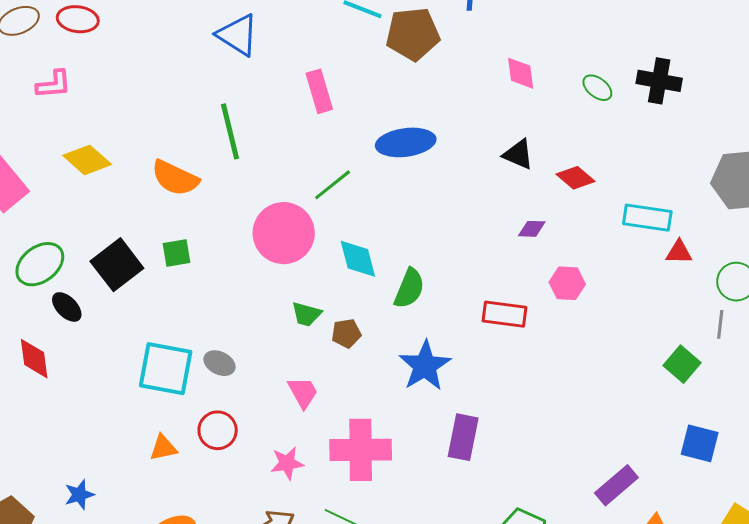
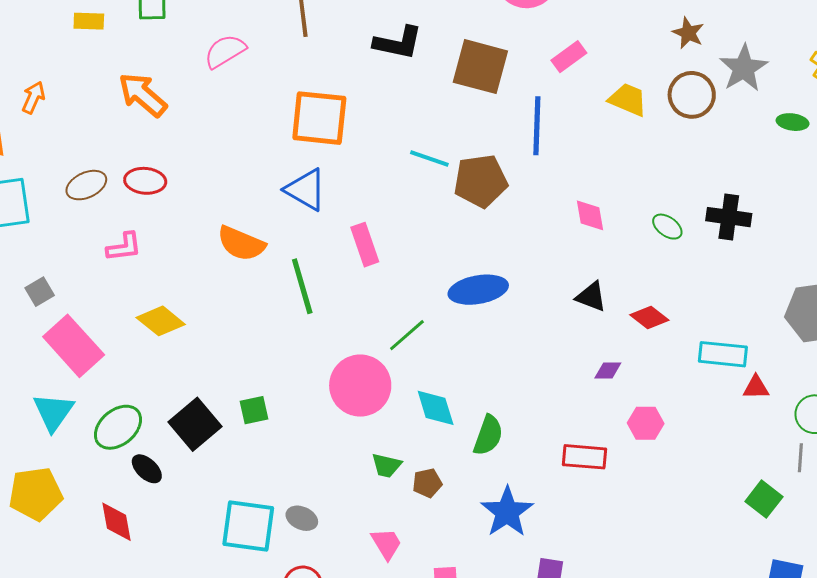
pink rectangle: (319, 91) -> (365, 245), moved
orange semicircle: (175, 178) -> (241, 244), moved

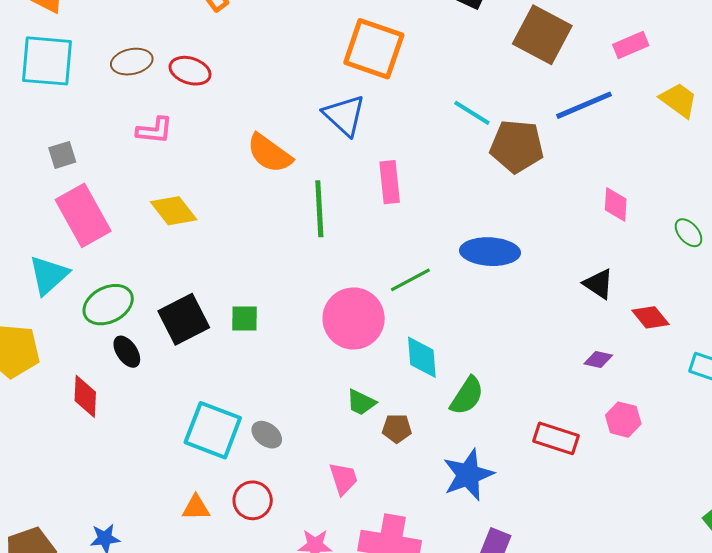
blue line: (537, 126) -> (584, 105), turned 52

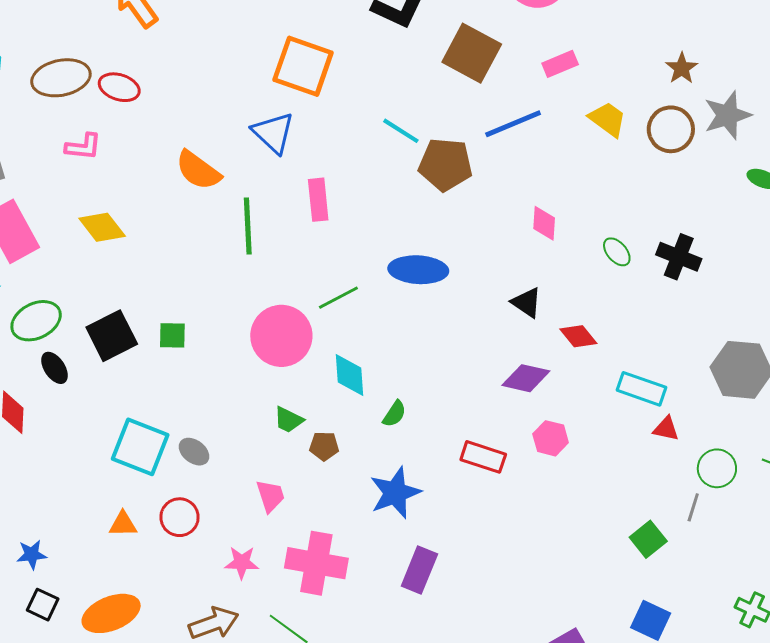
brown ellipse: (132, 62) -> (61, 78), size x1.4
purple diamond: (598, 360) -> (526, 378), size x1.6
green semicircle: (467, 396) -> (394, 414), size x0.7

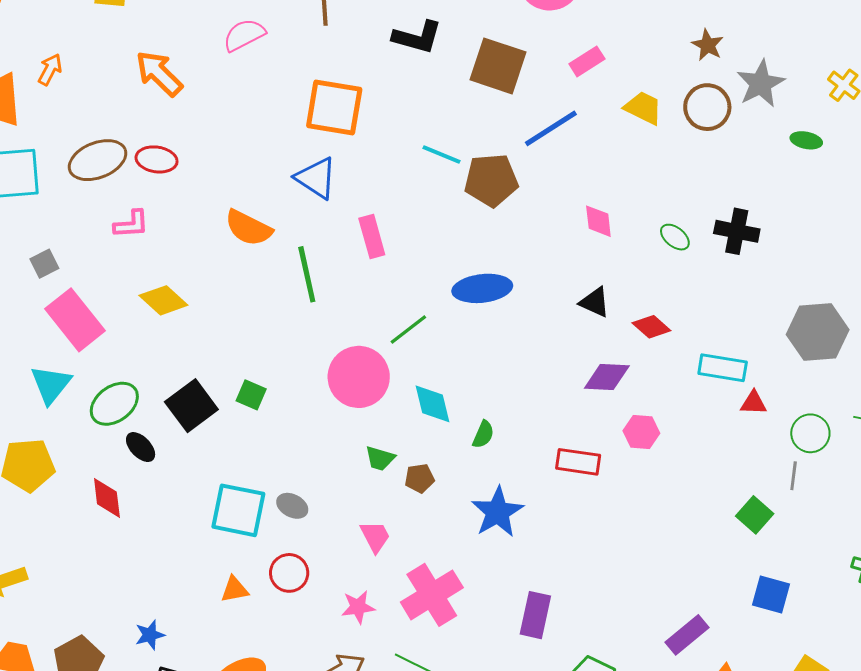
green square: (172, 335) -> (251, 395), turned 32
pink cross: (316, 563) -> (432, 595), turned -32
purple rectangle: (419, 570) -> (535, 615), moved

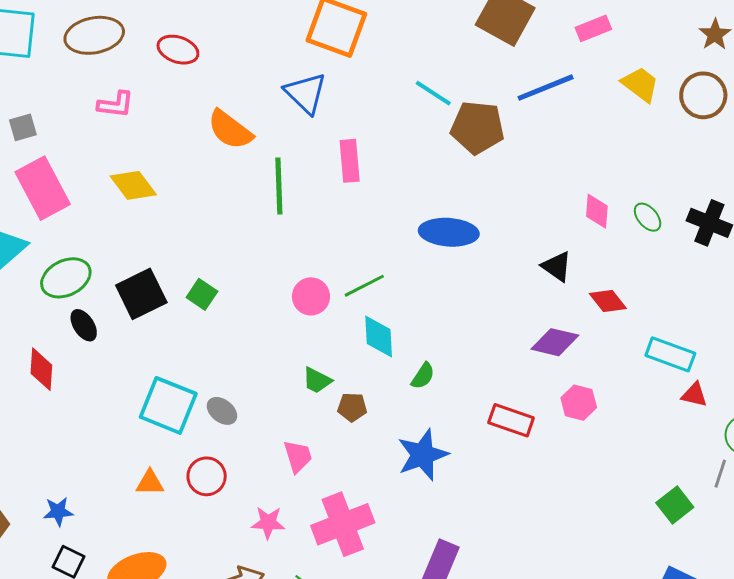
red ellipse: (157, 159) -> (178, 50), moved
pink diamond: (598, 221) -> (597, 211), moved
green line: (408, 330) -> (364, 286), moved
pink circle: (359, 377) -> (311, 296), size x0.6

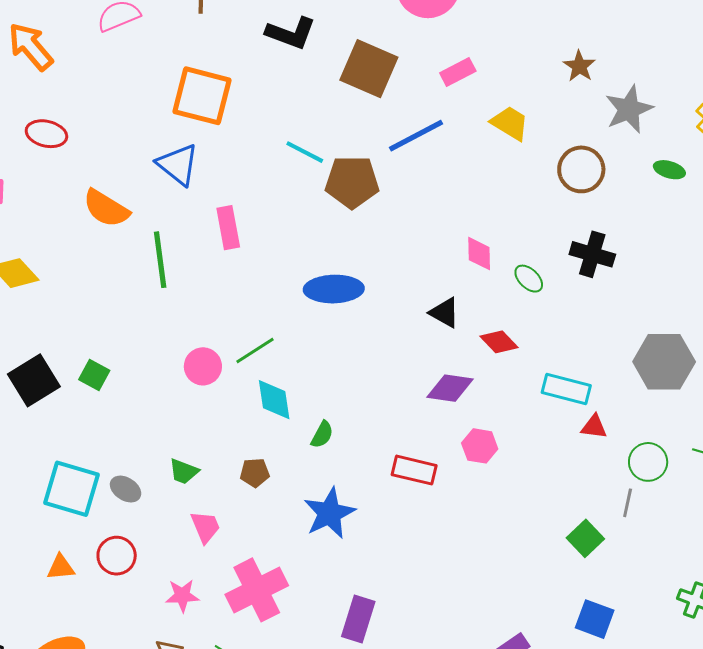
brown circle: (703, 95) -> (581, 169), moved
green ellipse: (648, 217) -> (529, 279), moved
green trapezoid: (317, 380) -> (184, 471), moved

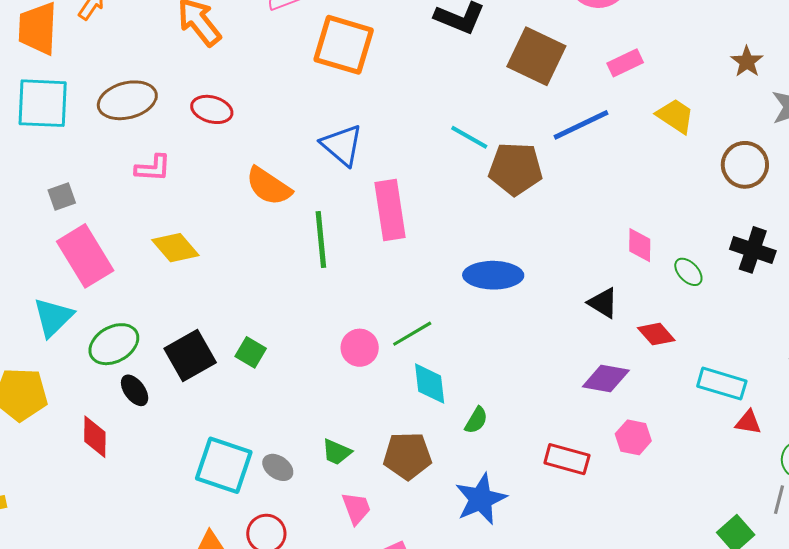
orange square: (202, 96) -> (344, 45), moved
pink rectangle: (228, 228) -> (390, 210), size x1.4
brown pentagon: (255, 473) -> (408, 456), size x1.6

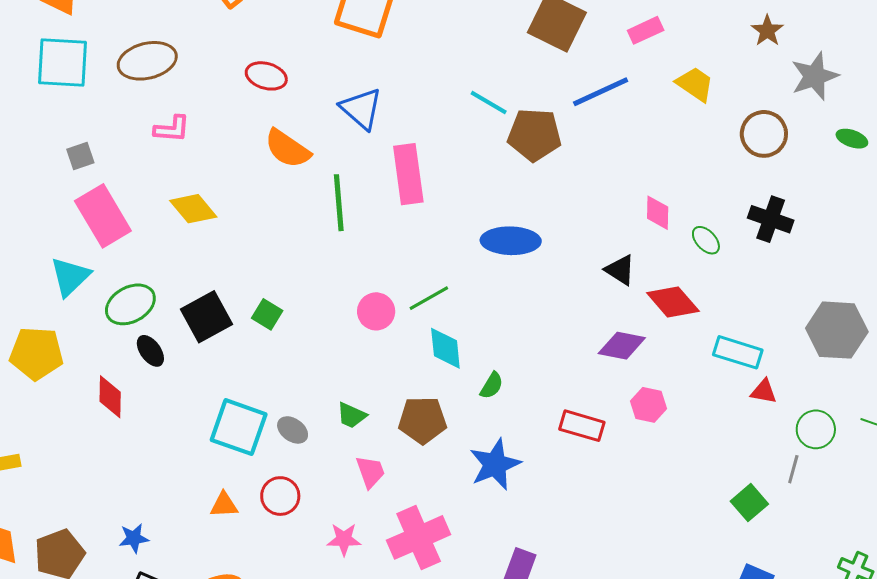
red ellipse: (212, 109) -> (266, 76), moved
red diamond: (656, 334) -> (673, 302), size x1.4

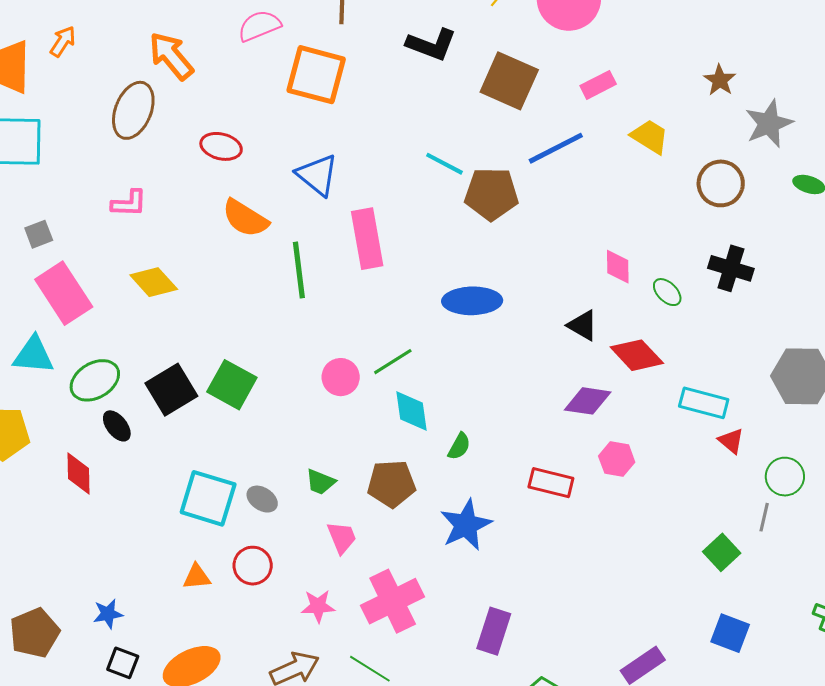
brown ellipse: (147, 61) -> (133, 110), moved, turned -52
cyan triangle: (70, 277) -> (33, 355), turned 51
green square: (267, 314) -> (232, 385), size x1.6
red triangle: (764, 391) -> (731, 441), turned 32

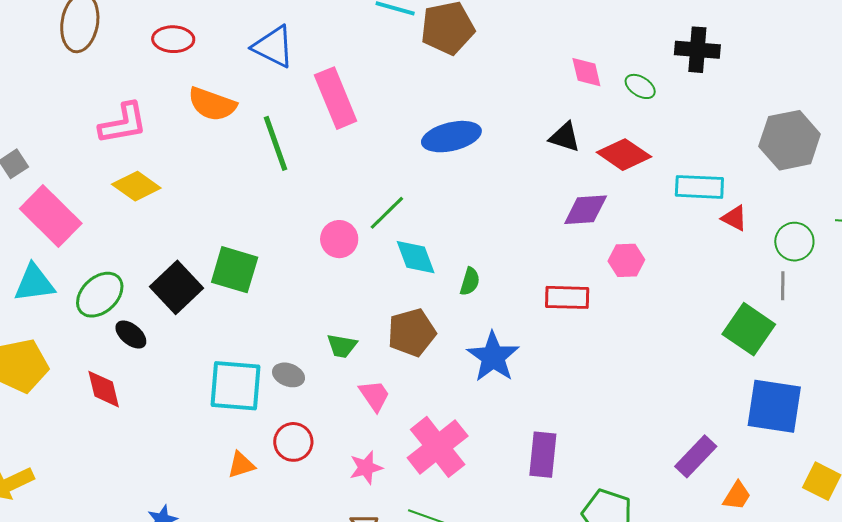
pink L-shape: (129, 203) -> (123, 123), moved, size x1.4
green square: (722, 552) -> (749, 329), size x1.4
blue square: (730, 633) -> (774, 406), size x1.5

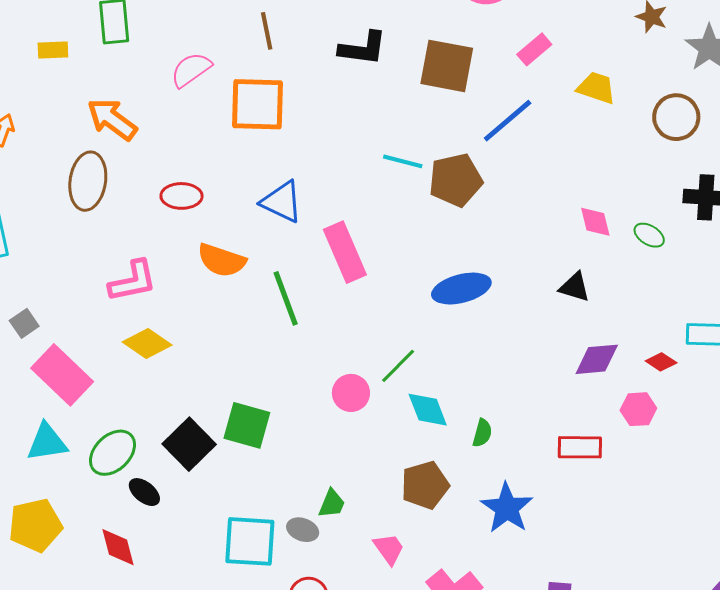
red diamond: (624, 155) -> (661, 362), moved, size x0.6
green trapezoid: (342, 346) -> (332, 504), moved, turned -76

